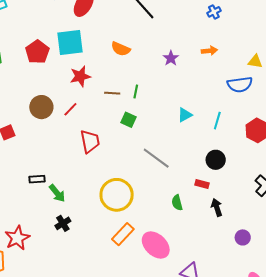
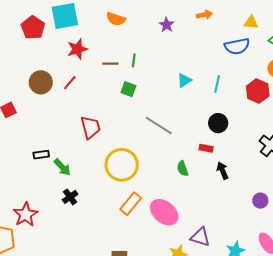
red trapezoid: (90, 141) -> (90, 127), moved
purple circle: (243, 237) -> (260, 201), moved

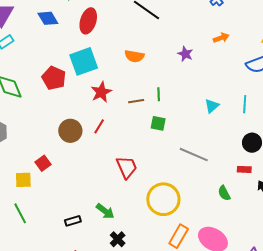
black rectangle: (41, 155) -> (73, 221), moved

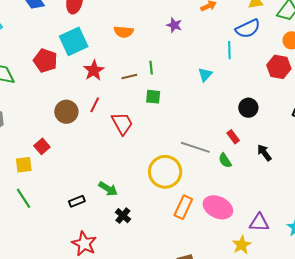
cyan line: (245, 104) -> (229, 50), moved
gray line: (194, 155) -> (195, 147), moved
red trapezoid: (127, 167) -> (122, 123), moved
red rectangle: (244, 169) -> (233, 137), moved, turned 56

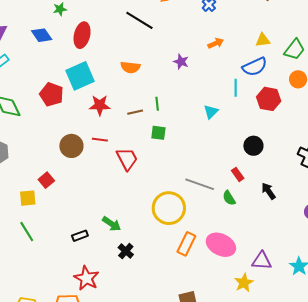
red hexagon: (279, 67) -> (269, 99), moved
red star: (94, 70) -> (100, 105), turned 30
red line: (95, 105) -> (100, 140), turned 70

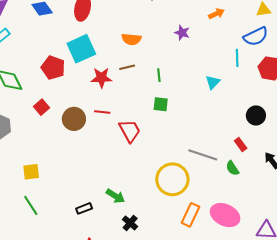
brown line: (135, 112) -> (127, 67), moved
red square: (46, 180) -> (42, 107), moved

